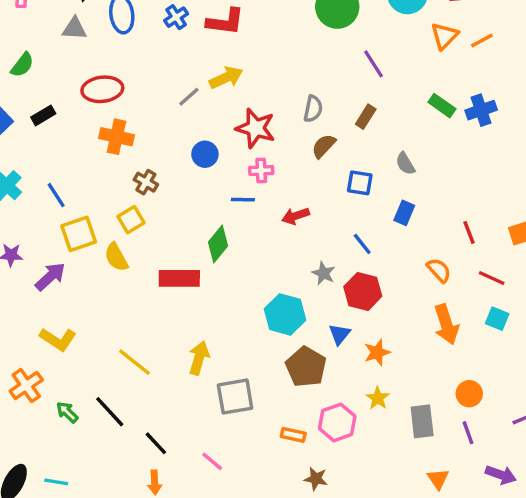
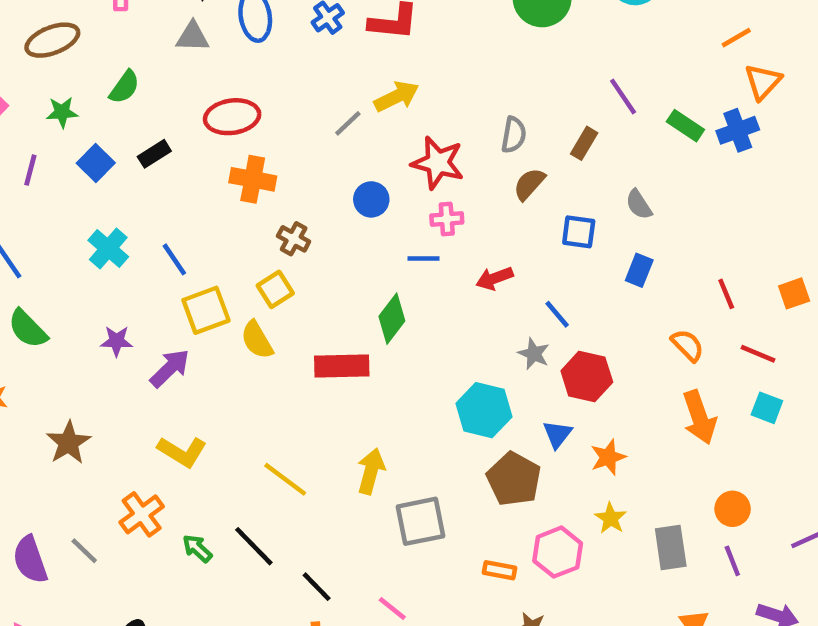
orange triangle: (445, 36) -> (763, 82), moved
purple line: (374, 64) -> (623, 96), moved
blue line: (362, 244) -> (557, 314), moved

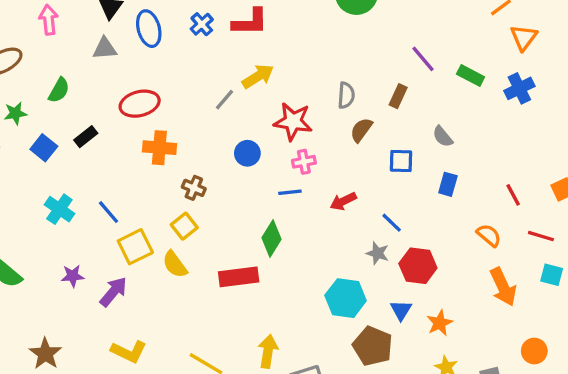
blue cross: (738, 130) -> (519, 88), moved

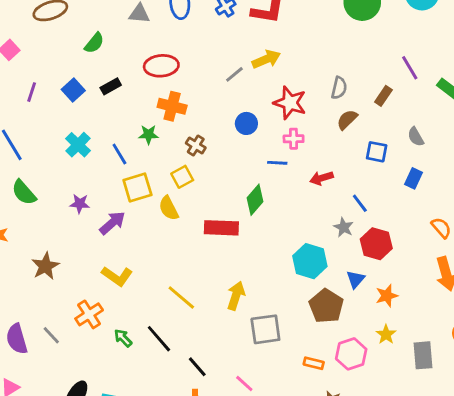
green star: (15, 113) -> (149, 135), moved

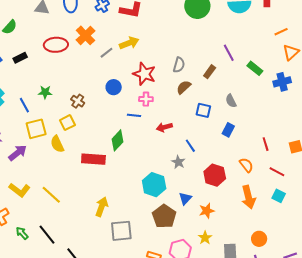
orange cross: (172, 106) -> (85, 35), moved, turned 30
red hexagon: (376, 244) -> (215, 175), moved
yellow line: (181, 297) -> (51, 195), moved

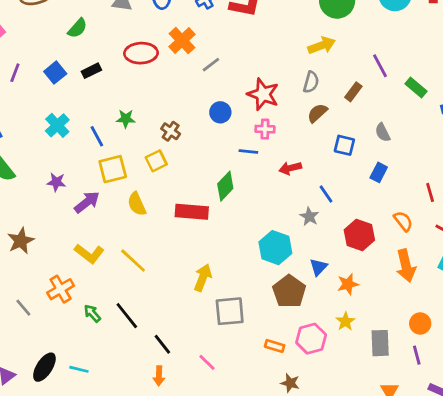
yellow arrow: (129, 43) -> (322, 45), moved
yellow semicircle: (57, 144) -> (137, 204), moved

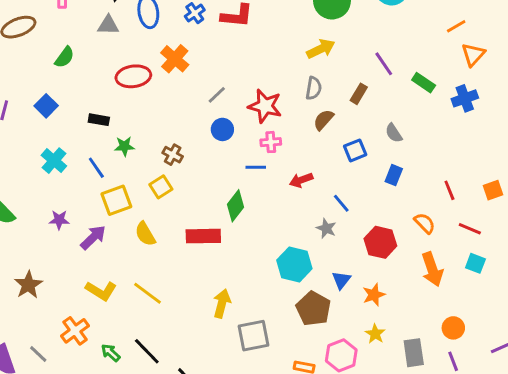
gray line: (211, 65) -> (217, 95), moved
black rectangle: (91, 71) -> (99, 120), moved, turned 42
blue square: (344, 145) -> (355, 150), turned -30

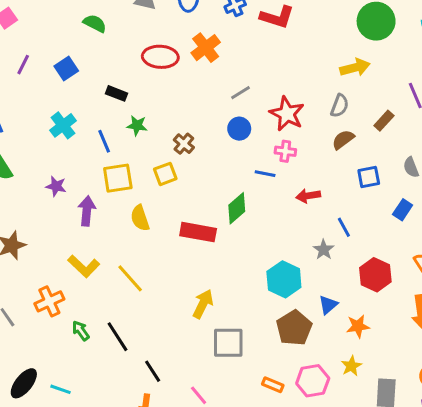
green semicircle: (65, 57) -> (95, 23), turned -110
purple arrow: (93, 237) -> (87, 211), turned -52

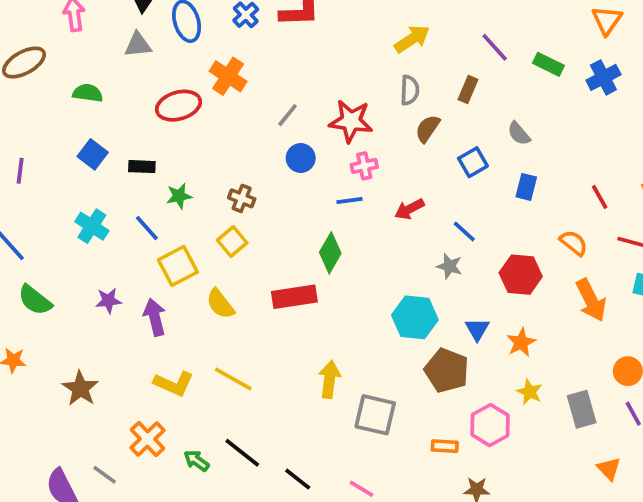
blue square: (66, 69) -> (93, 154), moved
gray square: (228, 343) -> (375, 415), turned 32

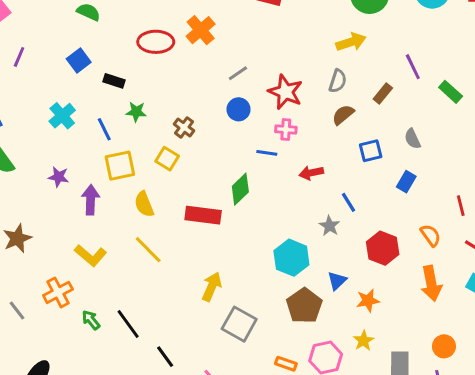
yellow square: (232, 242) -> (167, 159), turned -35
yellow line: (233, 379) -> (148, 250), moved

